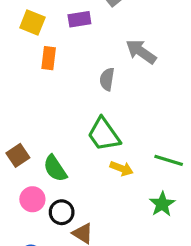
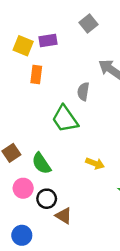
purple rectangle: (79, 19) -> (48, 41), moved
green trapezoid: (104, 134) -> (65, 119), moved

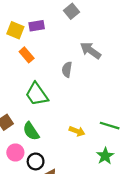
orange rectangle: (36, 75) -> (27, 55), turned -48
green trapezoid: (65, 119) -> (37, 94), moved

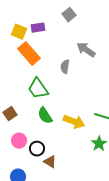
orange rectangle: (27, 55) -> (29, 54), size x1.6
green semicircle: (31, 131) -> (45, 116), moved
yellow arrow: (77, 131) -> (74, 122), size x1.5

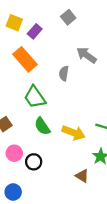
purple rectangle: (38, 28) -> (35, 31), turned -40
yellow square: (19, 32) -> (14, 23), moved
brown triangle: (50, 162) -> (82, 176), moved

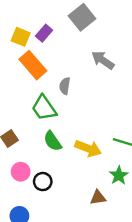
gray square: (68, 17) -> (82, 17), size x1.5
yellow square: (14, 23) -> (21, 37), moved
gray semicircle: (64, 73) -> (65, 86), moved
brown triangle: (82, 176) -> (98, 197), turned -40

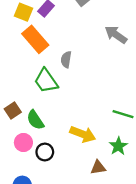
gray arrow: (103, 60) -> (116, 35), moved
green semicircle: (53, 141) -> (35, 120), moved
yellow arrow: (88, 148) -> (83, 134), moved

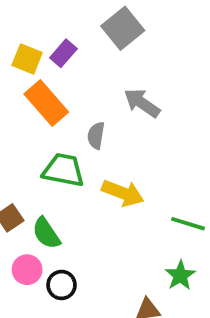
gray arrow: (116, 35) -> (142, 103), moved
green trapezoid: (46, 81) -> (63, 170), turned 136
yellow arrow: (83, 134) -> (123, 193), moved

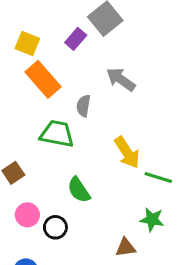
purple rectangle: (63, 53) -> (76, 39), moved
yellow arrow: (123, 193) -> (127, 153), moved, turned 36
green semicircle: (46, 233) -> (79, 190), moved
green star: (180, 275) -> (152, 220), turned -30

